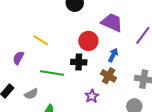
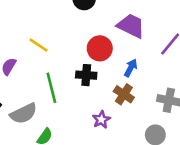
green line: (52, 73) -> (51, 88), turned 65
gray semicircle: (31, 94) -> (23, 114), size x1.5

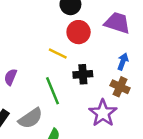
yellow line: (39, 45) -> (58, 53), moved
red circle: (100, 48) -> (79, 32), moved
purple star: (101, 120) -> (103, 113), size x1.6

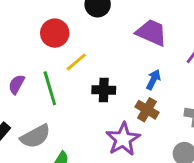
red circle: (79, 32) -> (55, 33), moved
yellow line: (58, 53) -> (76, 62), turned -72
green line: (53, 91) -> (50, 88), moved

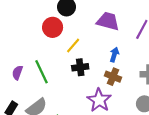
red circle: (55, 33) -> (53, 27), moved
yellow line: (76, 62) -> (73, 45), moved

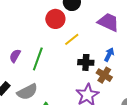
black cross: (80, 67) -> (86, 62), moved
green line: (42, 72) -> (38, 59), turned 35

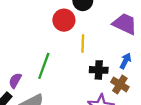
yellow line: (72, 39) -> (83, 43), turned -49
purple semicircle: (15, 56) -> (15, 81), moved

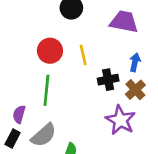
red circle: (64, 20) -> (50, 51), moved
brown cross: (120, 84) -> (135, 90), turned 30

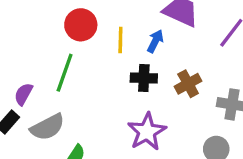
blue arrow: (135, 62) -> (155, 41), moved
brown cross: (135, 90) -> (188, 84), moved

